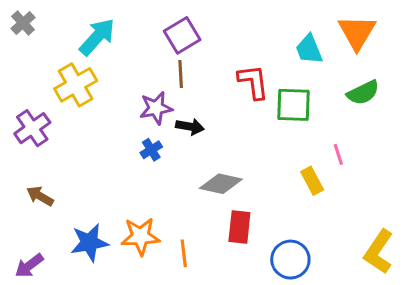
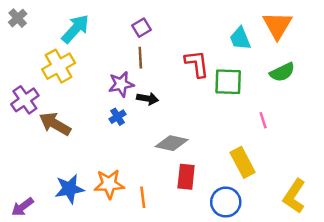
purple square: (182, 35) -> (142, 28), size x0.7
yellow rectangle: (312, 181) -> (243, 162), moved, size x1.4
brown arrow: (40, 196) -> (55, 124), moved, size x1.5

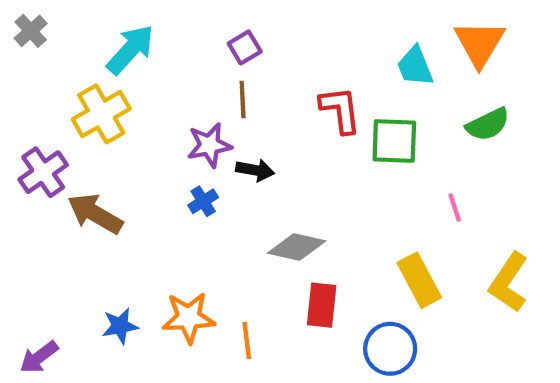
blue star: (69, 189) -> (120, 326), size x0.7
yellow L-shape: (294, 196) -> (509, 282), moved

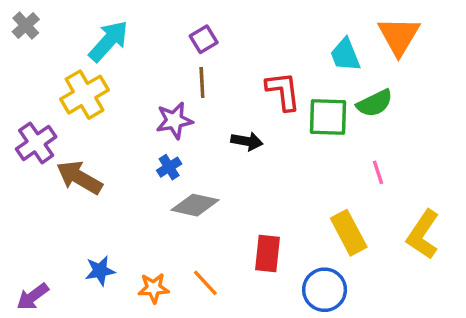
green semicircle: (488, 124) -> (375, 103), moved
black arrow: (255, 170) -> (247, 141), moved
gray diamond: (297, 247) -> (195, 205), moved
orange star: (189, 318) -> (154, 288), moved, size x0.7
orange line: (247, 340) -> (205, 283), turned -36

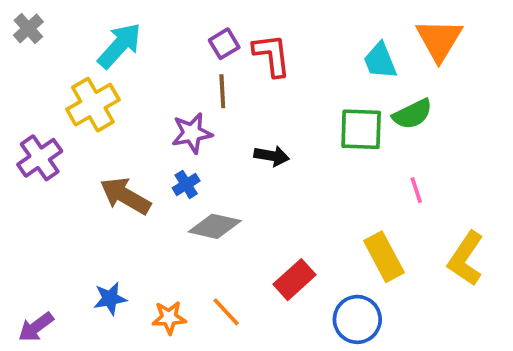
red L-shape: (283, 91) -> (272, 55), moved
brown arrow: (79, 177) -> (125, 196), moved
red rectangle: (268, 253) -> (295, 280), turned 42

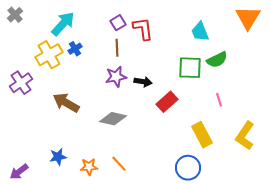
orange triangle: (439, 40) -> (248, 18), moved
purple star: (192, 133) -> (116, 77), moved
blue cross: (186, 184) -> (75, 49), moved
red rectangle: (295, 280) -> (167, 102), moved

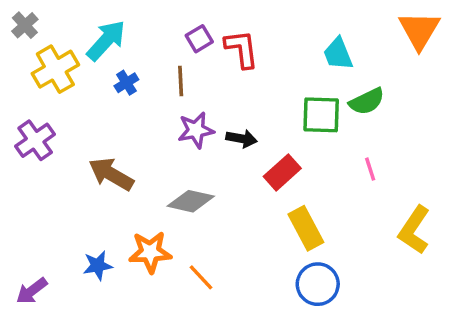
brown line: (117, 48) -> (181, 81), moved
yellow cross: (49, 55) -> (55, 69), moved
yellow rectangle: (202, 135) -> (306, 228), moved
orange star: (89, 167) -> (150, 252), moved, size x1.4

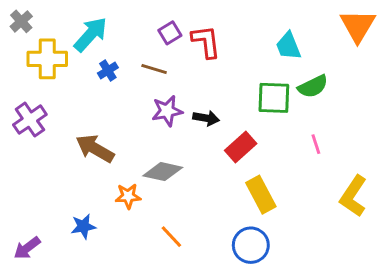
yellow cross: (55, 69) -> (47, 59), turned 30
brown line: (181, 81) -> (154, 69), turned -70
orange star: (150, 252) -> (128, 196), moved, size x0.7
blue circle: (318, 284) -> (251, 245), moved

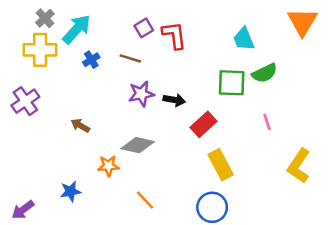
gray cross: (21, 21) -> (45, 18), moved
brown arrow: (95, 148) -> (80, 126), size x0.6

